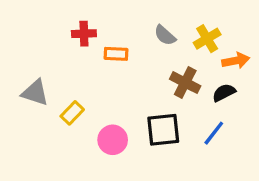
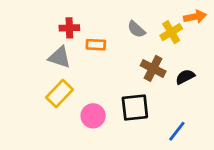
orange arrow: (236, 61) -> (195, 17), moved
gray triangle: (35, 93) -> (60, 57), moved
yellow rectangle: (72, 113) -> (60, 94), size x1.4
blue line: (214, 133) -> (177, 131), moved

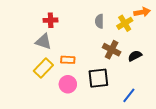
gray semicircle: (136, 29) -> (99, 21), turned 48
orange rectangle: (96, 45) -> (68, 60), moved

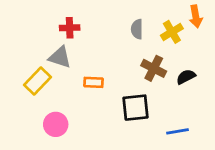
orange arrow: (142, 12) -> (196, 17), turned 91
yellow rectangle: (43, 68) -> (37, 81), moved
pink circle: (68, 84) -> (56, 124), moved
blue line: (129, 95) -> (178, 131), turned 42

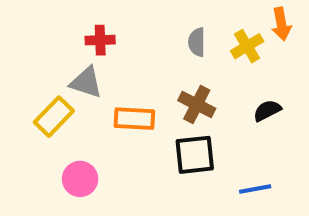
brown cross: (154, 68) -> (197, 104), moved
orange rectangle: (93, 82) -> (134, 119), size x1.4

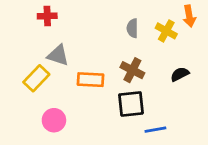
red cross: (100, 40) -> (47, 16), moved
yellow cross: (247, 46) -> (166, 31), turned -30
blue line: (255, 189) -> (155, 130), moved

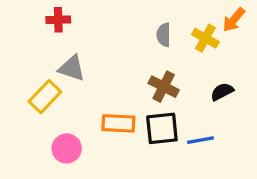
orange arrow: (189, 16) -> (234, 20), turned 50
orange rectangle: (90, 80) -> (118, 123), moved
blue line: (155, 130) -> (200, 140), moved

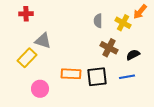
red cross: (58, 20) -> (26, 14), moved
brown cross: (164, 87) -> (109, 48), moved
blue line: (200, 140) -> (127, 77), moved

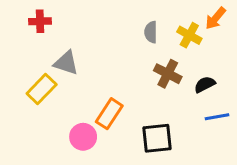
orange rectangle: (71, 74) -> (109, 114), turned -60
black square: (97, 77) -> (157, 138), moved
blue line: (127, 77) -> (217, 117), moved
pink circle: (40, 89) -> (83, 137), moved

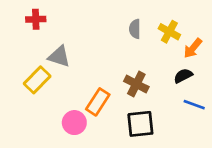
orange arrow: (215, 18) -> (193, 48), moved
brown cross: (168, 74) -> (136, 84), moved
blue line: (217, 117) -> (194, 105), turned 30

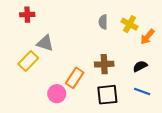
black semicircle: (183, 76) -> (140, 66), moved
brown cross: (136, 84) -> (104, 64), turned -30
blue line: (194, 105) -> (142, 92), moved

